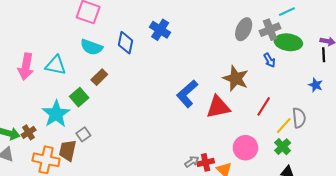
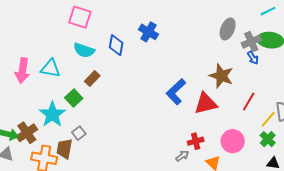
gray cross: (270, 30) -> (251, 42), moved
brown cross: (29, 132) -> (27, 133), size x1.5
red cross: (206, 162) -> (196, 141), moved

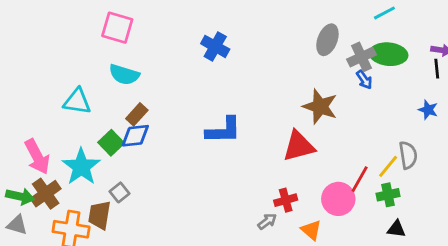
blue diamond: (116, 45) -> (135, 136), moved, turned 75
pink arrow: (22, 71) -> (37, 157), moved, turned -35
blue L-shape: (176, 92) -> (223, 130), moved, turned -136
red line: (249, 102) -> (360, 179), moved
green cross: (268, 139) -> (388, 195), turned 35

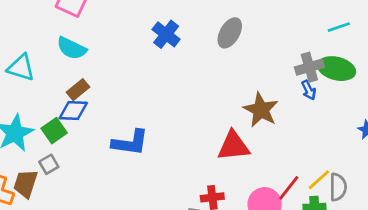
gray ellipse: (327, 40) -> (230, 33), moved
blue L-shape: (223, 130) -> (130, 143), moved
green square: (111, 143) -> (54, 131), moved
gray semicircle: (408, 155) -> (338, 187), moved

